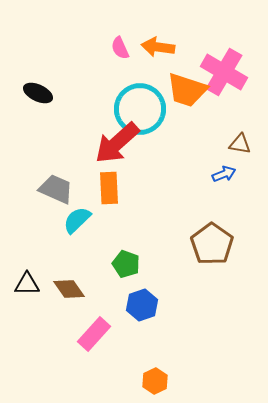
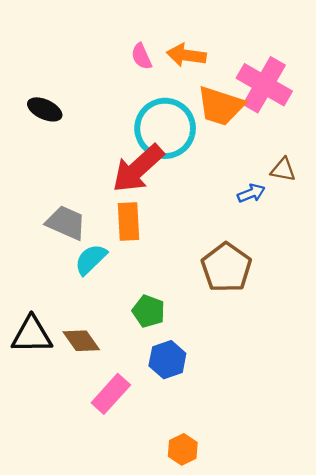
blue arrow: (224, 174) -> (251, 193), moved
brown pentagon: (212, 244) -> (226, 268), moved
black triangle: (27, 284) -> (32, 335), size x1.4

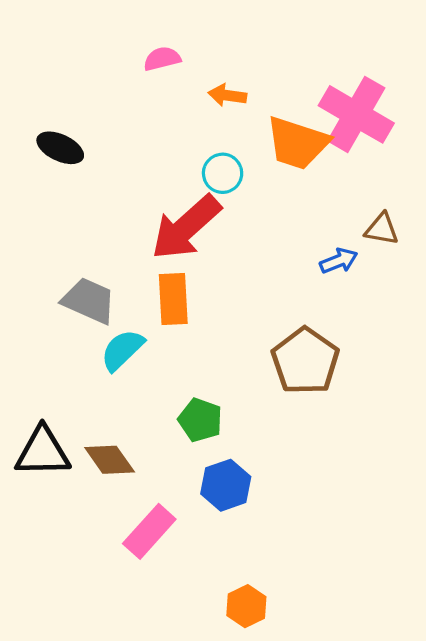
orange arrow: (186, 55) -> (227, 95), moved, size x0.7
pink semicircle: (141, 56) -> (162, 59), moved, turned 100
cyan circle: (165, 128) -> (223, 173), size x0.5

